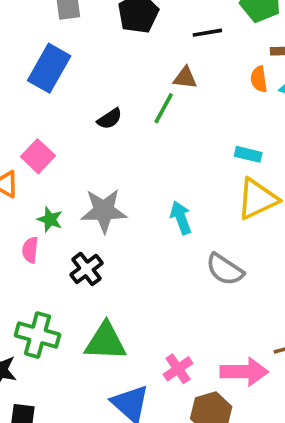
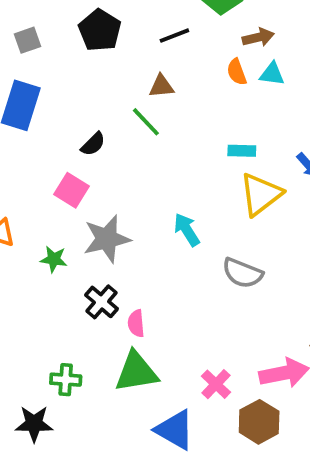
green line: (164, 108) -> (146, 122), turned -60
pink square: (38, 156) -> (72, 190), moved
pink semicircle: (30, 250) -> (136, 323), moved
green cross: (38, 335) -> (66, 380), size x0.7

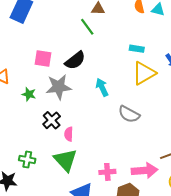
black semicircle: (93, 144) -> (75, 60), moved, size x1.5
pink square: (72, 190) -> (43, 59), turned -30
green triangle: (136, 372) -> (66, 160), turned 50
pink cross: (216, 384) -> (107, 172), turned 35

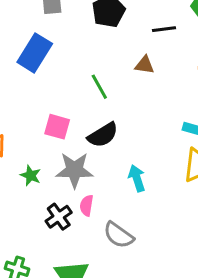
green line: (87, 27) -> (99, 87), moved
gray semicircle: (129, 114) -> (119, 235), moved
pink semicircle: (69, 134) -> (87, 206), moved

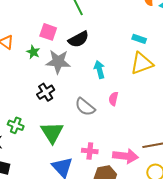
green star: (31, 175) -> (33, 52), moved
pink semicircle: (87, 206) -> (113, 99), moved

